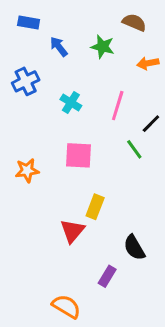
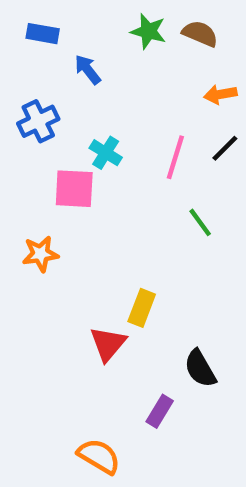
green star: (103, 47) -> (148, 31), moved
black line: (151, 124) -> (225, 148), moved
pink square: (78, 155) -> (74, 189), moved

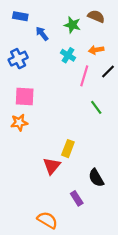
green star: (148, 31) -> (72, 25), moved
orange arrow: (220, 94) -> (96, 50), moved
cyan cross: (106, 153) -> (68, 55), moved
pink square: (74, 189) -> (25, 96), moved
purple rectangle: (160, 411) -> (77, 198), turned -64

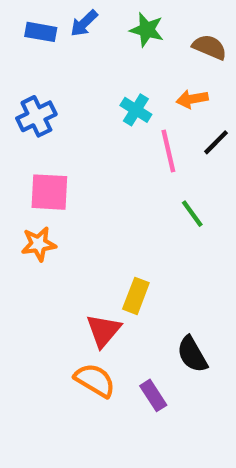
brown semicircle: (96, 16) -> (210, 47), moved
green star: (72, 25) -> (147, 30), moved
blue arrow: (42, 34) -> (84, 23), moved, turned -96
pink line: (84, 76) -> (168, 151), turned -30
orange semicircle: (47, 220) -> (95, 380), moved

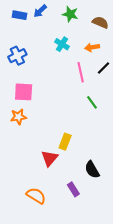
cyan cross: (136, 110) -> (62, 44), moved
orange semicircle: (95, 380) -> (36, 196), moved

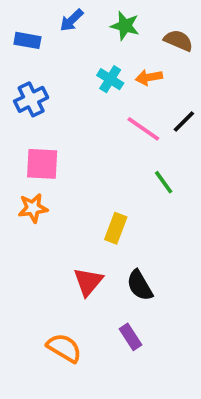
blue rectangle: (19, 15) -> (27, 40), moved
orange arrow: (92, 47) -> (149, 77), moved
pink line: (81, 72) -> (143, 129), turned -42
yellow rectangle: (65, 142) -> (116, 228), moved
black semicircle: (92, 170) -> (140, 285), moved

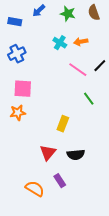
brown semicircle: (178, 40) -> (94, 13), moved, turned -133
black semicircle: (140, 285) -> (76, 155), turned -66
purple rectangle: (130, 337) -> (60, 181), moved

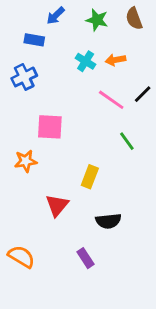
blue rectangle: (15, 22) -> (34, 40), moved
pink square: (23, 89) -> (50, 127), moved
red triangle: (48, 153) -> (57, 205), moved
orange semicircle: (35, 189) -> (21, 257), moved

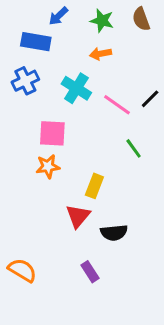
blue rectangle: (34, 40) -> (36, 42), size x1.4
orange arrow: (115, 60) -> (100, 54), moved
cyan cross: (86, 61) -> (76, 88), moved, size x1.4
orange star: (26, 161) -> (48, 166), moved
red triangle: (57, 205) -> (78, 216), moved

